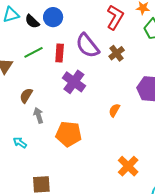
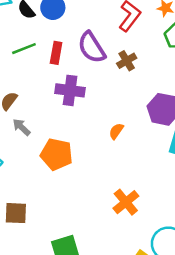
purple cross: (74, 82) -> (70, 90), turned -35
gray arrow: (38, 115) -> (21, 127), turned -35

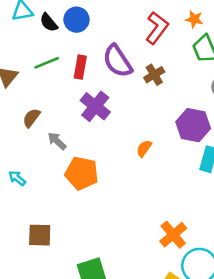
purple cross: (70, 90) -> (95, 106), turned 32
gray arrow: (21, 127) -> (57, 141), moved
orange cross: (126, 202) -> (173, 235), moved

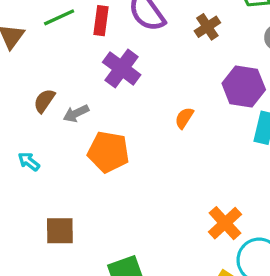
brown cross: (154, 75) -> (207, 27), moved
brown semicircle: (31, 118) -> (44, 101), moved
gray arrow: (57, 141) -> (76, 113), turned -66

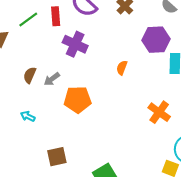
orange cross: (225, 223) -> (159, 112), moved

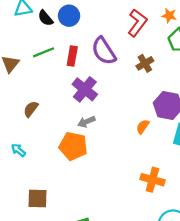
orange semicircle: (122, 68) -> (143, 127), moved
gray arrow: (52, 79) -> (86, 122), moved
orange cross: (159, 112) -> (152, 180), turned -35

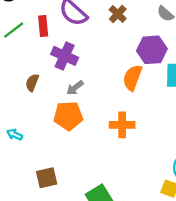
brown semicircle: (31, 109) -> (32, 83), moved
orange semicircle: (143, 127) -> (132, 78), size x1.6
orange cross: (152, 180) -> (122, 125), moved

